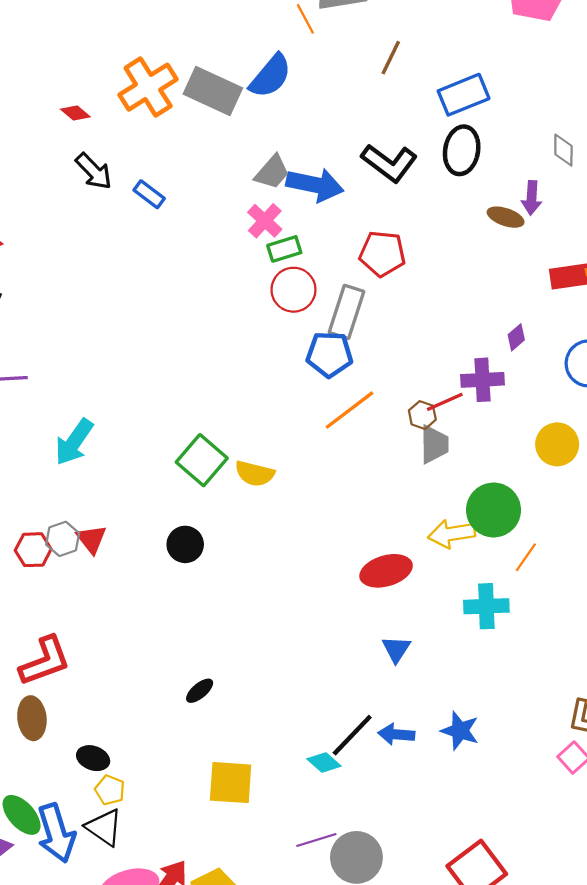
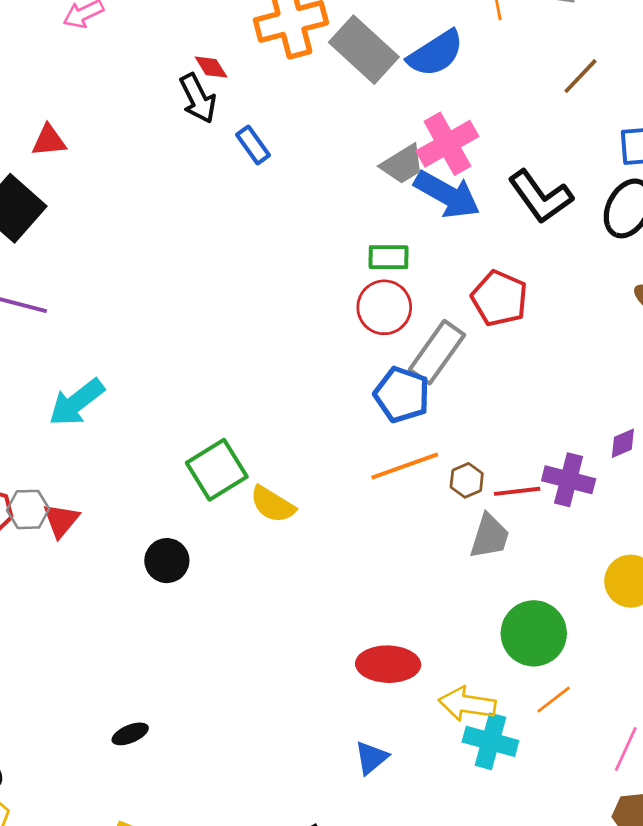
red diamond: (75, 113) -> (211, 67), moved
pink cross: (265, 221) -> (447, 144), moved, size x1.4
brown hexagon: (422, 415) -> (467, 480), moved
yellow arrow: (452, 534) -> (467, 704), moved

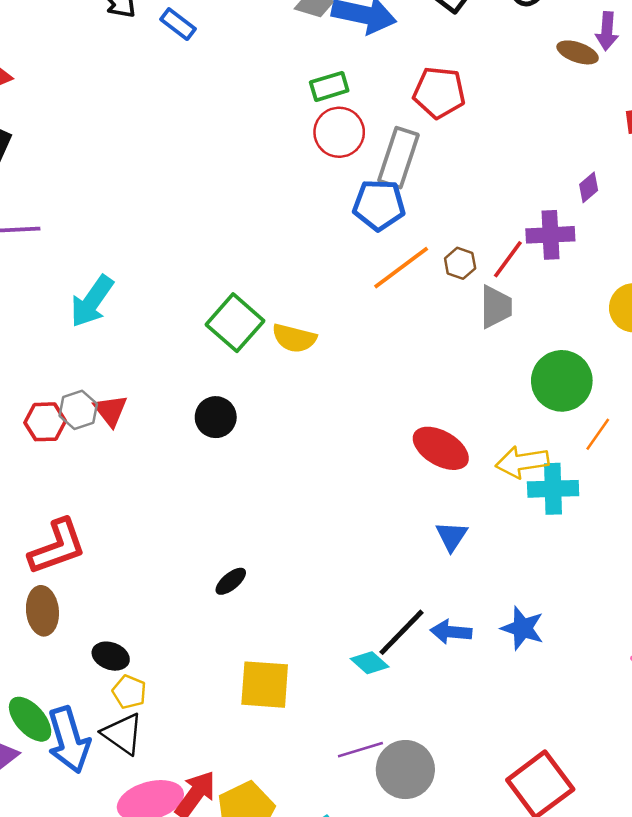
red line: (517, 491) -> (508, 259), turned -30
red ellipse: (388, 664) -> (441, 448), turned 46

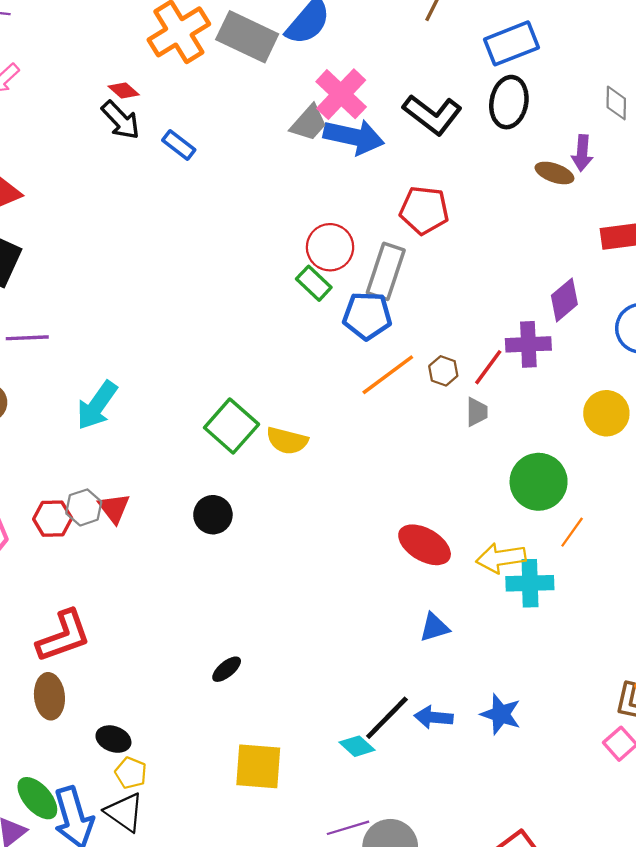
green rectangle: (329, 86) -> (314, 283), moved, turned 60
purple diamond: (589, 187) -> (564, 300), size x1.5
gray trapezoid: (496, 307) -> (477, 412), size x0.7
blue triangle: (452, 536) -> (434, 627), turned 40

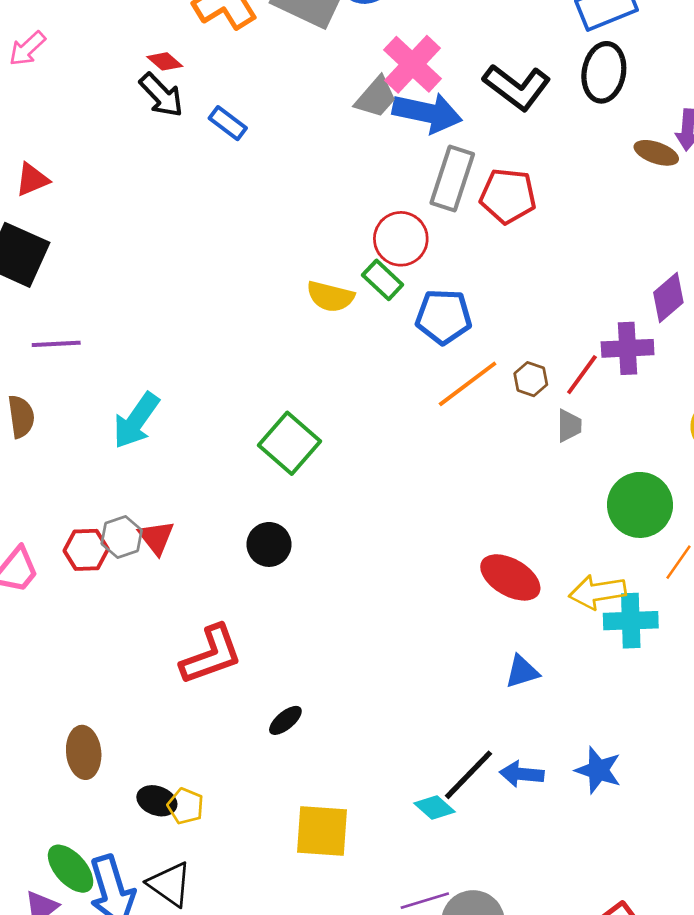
gray rectangle: (386, 271) -> (452, 178), moved
yellow semicircle: (287, 441) -> (330, 296), moved
red L-shape: (64, 636) -> (211, 655), moved
yellow pentagon: (131, 773) -> (186, 806), moved

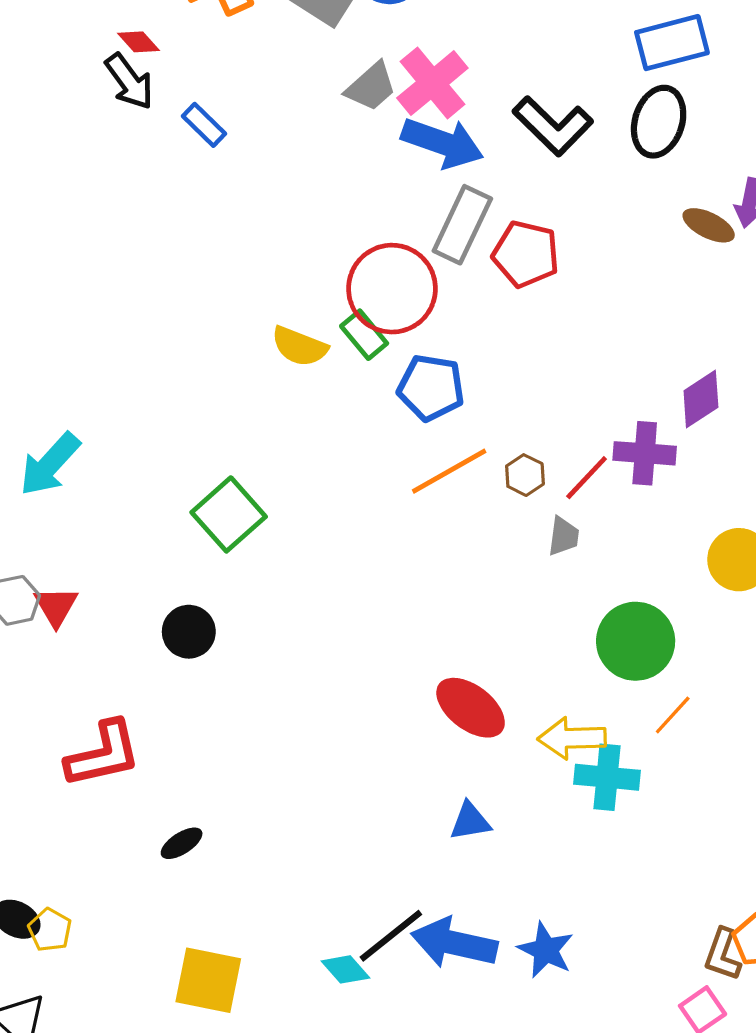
gray trapezoid: (376, 97) -> (371, 87), moved
red circle: (401, 239) -> (392, 289), size x1.4
blue arrow: (522, 774) -> (454, 943), size x1.6

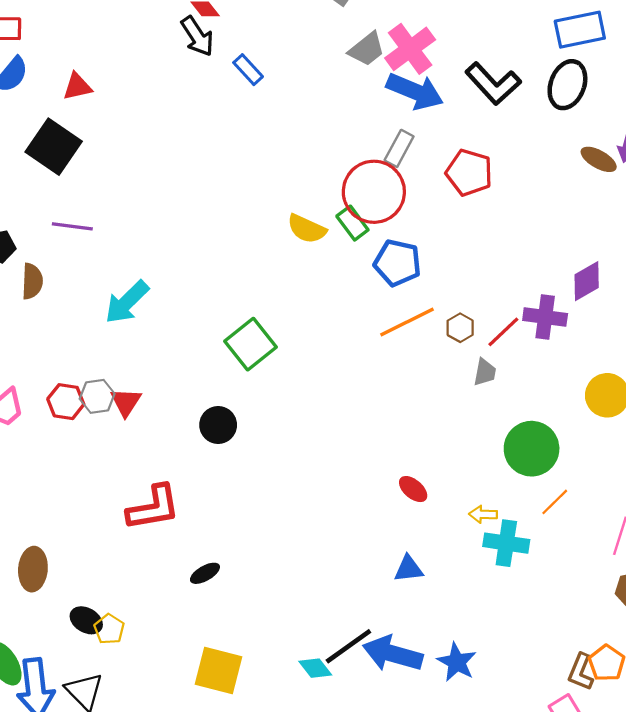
gray rectangle: (462, 225) -> (399, 148), moved, size x0.7
red ellipse: (471, 708) -> (413, 489), size x0.6
yellow arrow: (572, 738) -> (483, 514), size x0.6

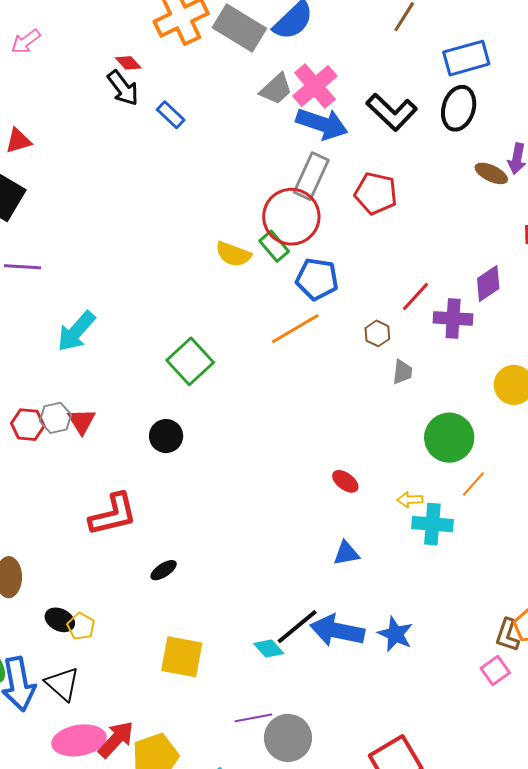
gray rectangle: (399, 148) -> (311, 176), size x1.4
orange line: (407, 322) -> (295, 329), moved
red line: (503, 332) -> (415, 296), moved

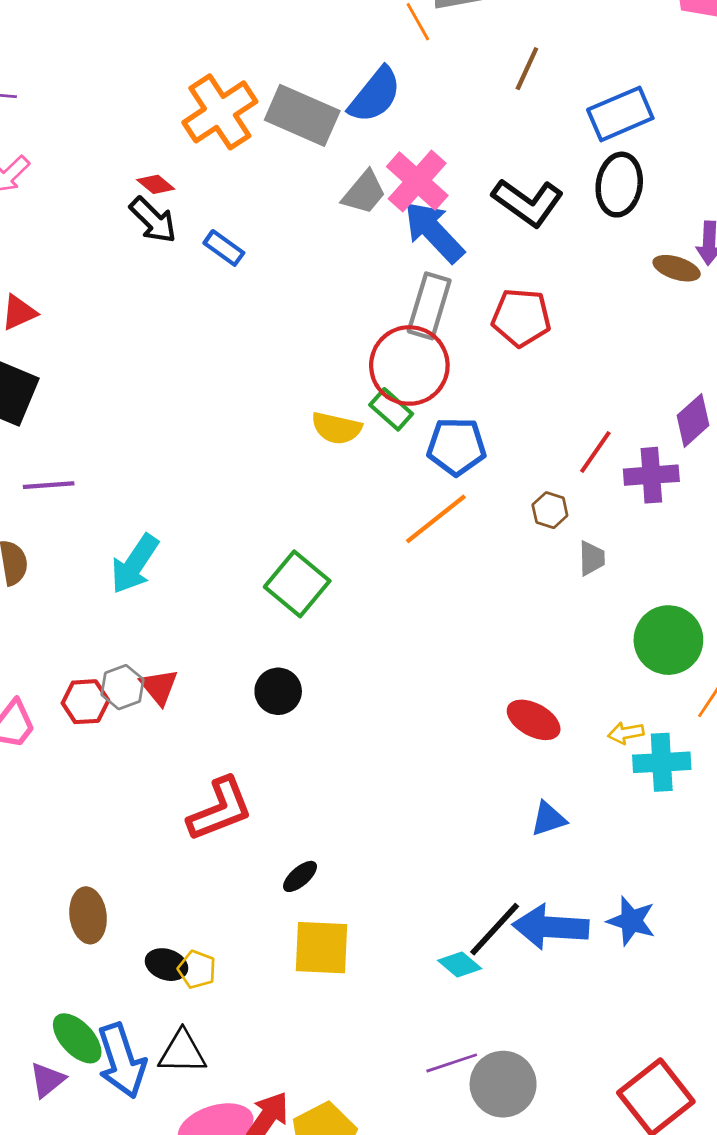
blue arrow: (322, 124) -> (434, 232), turned -144
red ellipse: (345, 481) -> (534, 720), size x1.4
yellow square: (182, 657) -> (322, 948), moved
black triangle: (62, 684) -> (182, 1052), turned -33

